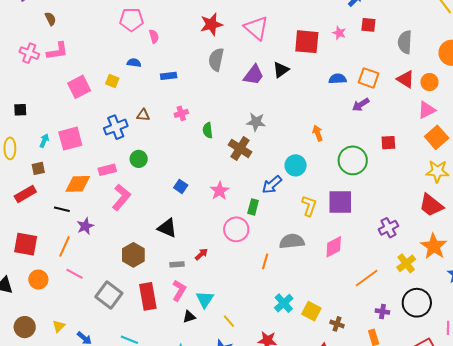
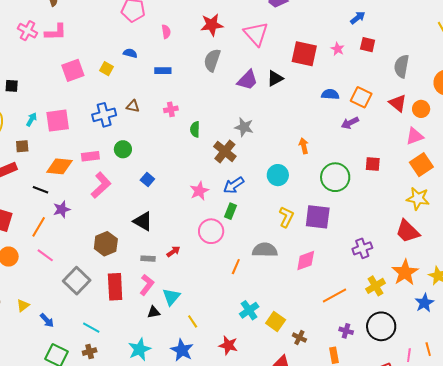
pink semicircle: (154, 36) -> (166, 32), moved
blue arrow: (272, 185) -> (234, 185), moved
blue square: (181, 186) -> (147, 180), moved

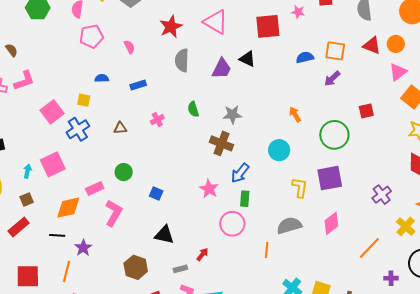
black triangle: (275, 78) -> (247, 59), turned -48
blue cross: (104, 115) -> (78, 129), moved
green semicircle: (195, 129) -> (193, 109), moved

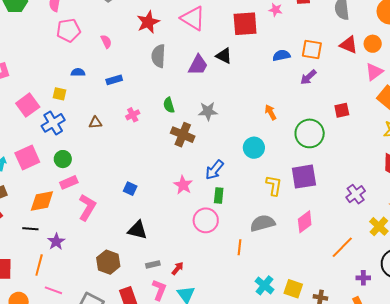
brown cross: (221, 143) -> (183, 135), moved
green circle: (124, 172) -> (63, 159), moved
red arrow: (203, 254) -> (178, 268), moved

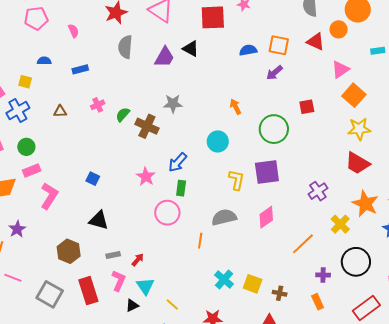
orange circle: (373, 44) -> (339, 29), moved
green semicircle: (169, 105) -> (123, 114), moved, turned 56

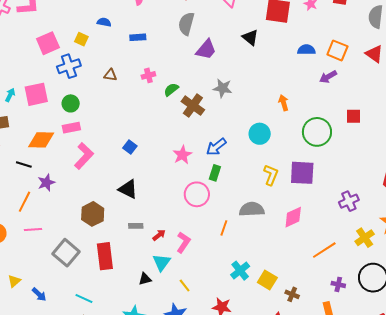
purple trapezoid: (164, 57) -> (206, 50), moved
pink line: (13, 278) -> (33, 230), turned -36
pink L-shape: (119, 281) -> (183, 242), moved

